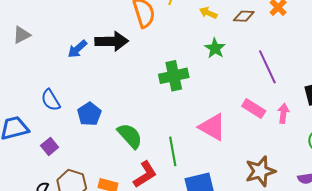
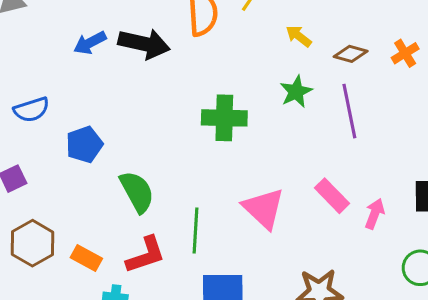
purple line: (267, 67) -> (349, 111), moved
blue semicircle: (51, 100) -> (31, 110), turned -90

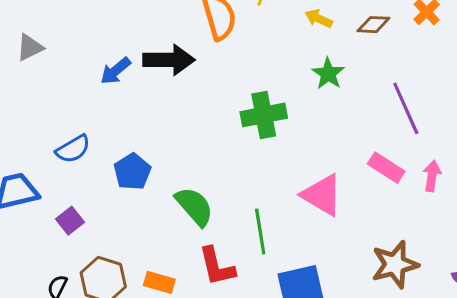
purple line: (349, 111) -> (406, 108), moved
red L-shape: (146, 255) -> (217, 266), turned 108

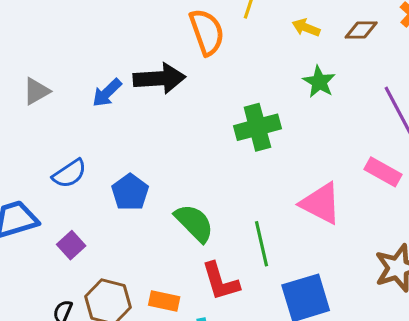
gray triangle: (30, 47) -> (36, 91), moved

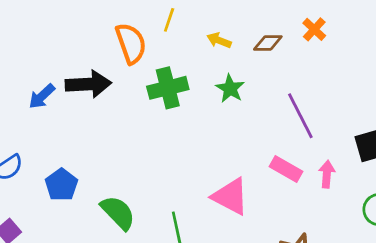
green cross: (257, 127) -> (168, 88), moved

